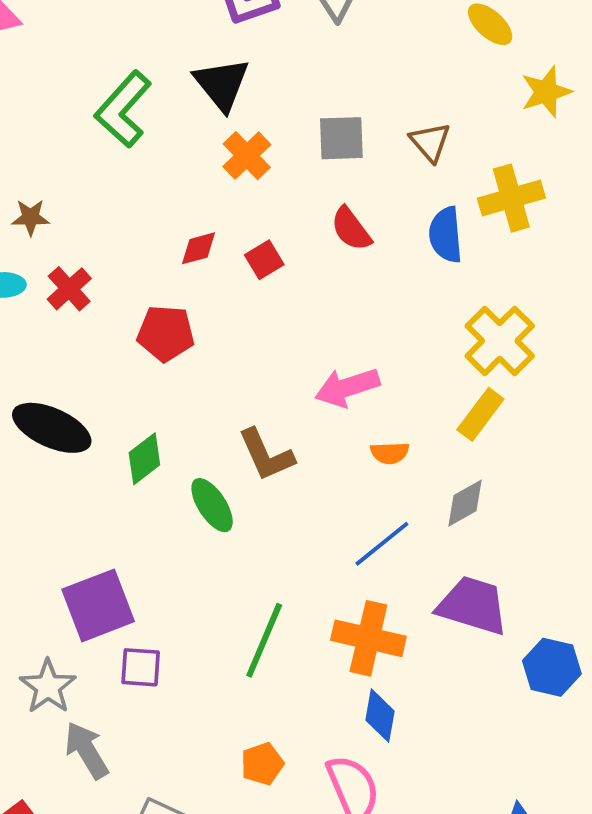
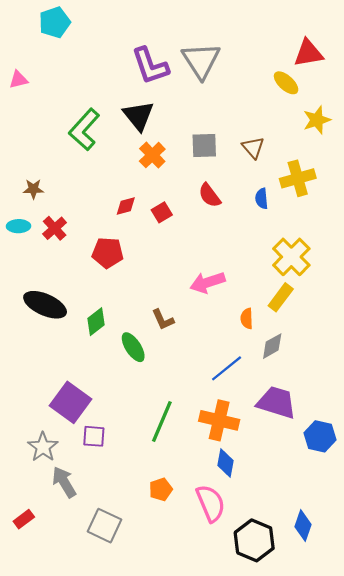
blue semicircle: (446, 235) -> (262, 199), size x0.7
orange semicircle: (390, 453) -> (247, 319), moved, turned 90
brown L-shape: (266, 455) -> (163, 320), size x0.7
purple square: (98, 605) -> (71, 402), turned -33

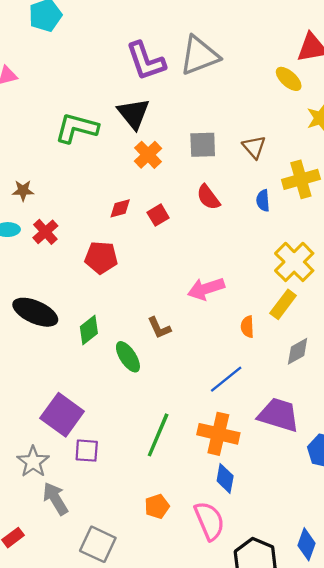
gray triangle: (201, 61) -> (199, 55), turned 42
green L-shape: (84, 130) -> (77, 128), turned 63
gray diamond: (272, 346) -> (298, 351), moved

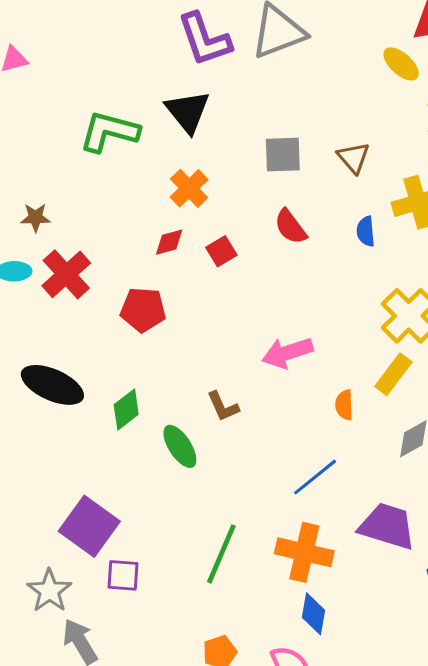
orange cross: (148, 155) -> (189, 188), moved
red cross: (45, 232) -> (66, 274), size x1.4

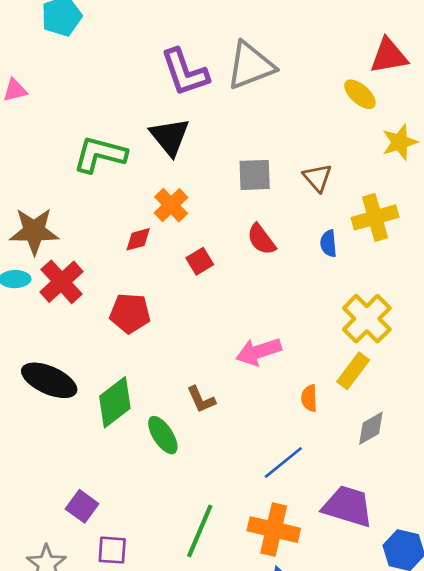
brown star: (36, 218) -> (34, 231), size x1.8
red diamond: (169, 242) -> (138, 239), moved
green diamond: (126, 410) -> (115, 402), size x1.4
purple square: (89, 526) -> (82, 506), size x0.6

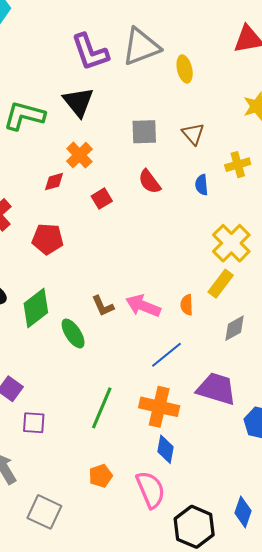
yellow ellipse: (360, 94) -> (185, 69), moved, turned 35
yellow cross: (375, 217) -> (238, 165), size x0.7
pink arrow: (259, 352) -> (143, 306), moved, turned 40

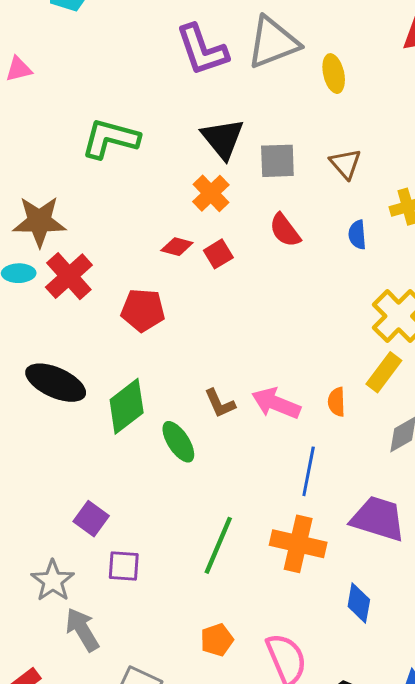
black triangle: (78, 102) -> (223, 139), moved
orange cross: (79, 155) -> (211, 193), moved
red diamond: (54, 182) -> (177, 247), moved, turned 30
blue line: (167, 355) -> (309, 471), turned -40
blue diamond: (165, 449) -> (359, 603), moved

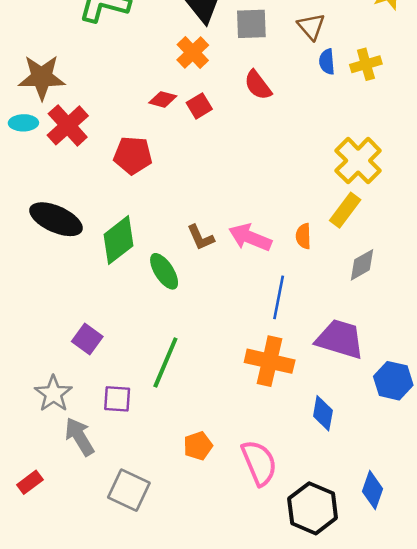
blue semicircle: (357, 235) -> (327, 62), moved
green line: (218, 545) -> (165, 362), moved
purple square: (124, 566) -> (117, 399), moved

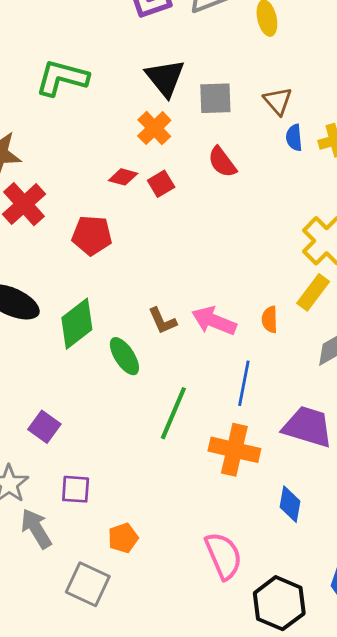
green line: (165, 362) -> (173, 413), moved
orange pentagon: (198, 446) -> (123, 538), moved

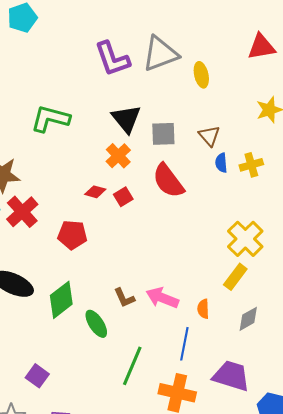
red semicircle: (222, 162) -> (168, 181), size x1.5
orange semicircle: (270, 320) -> (203, 309), moved

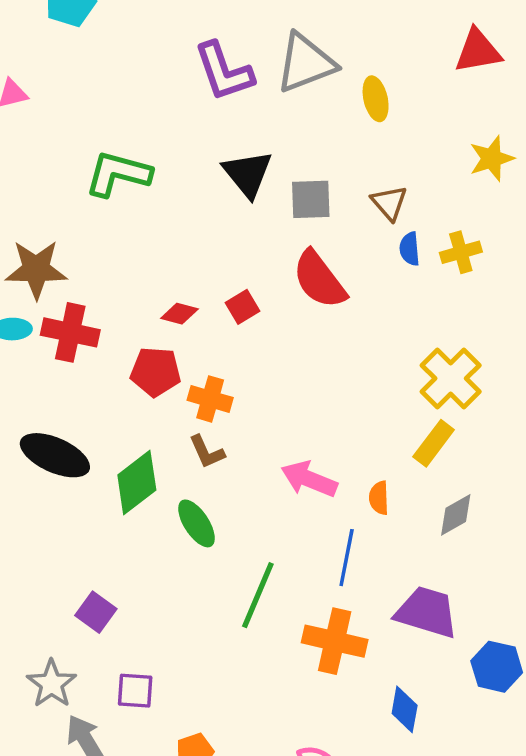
orange cross: (118, 156) -> (210, 399), moved, turned -30
red diamond: (95, 192) -> (179, 314), moved
red cross: (22, 212) -> (70, 332), turned -36
brown L-shape: (124, 298) -> (207, 452), moved

